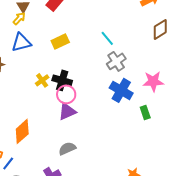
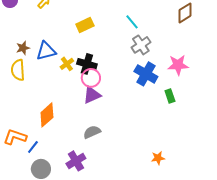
blue triangle: (21, 42) -> (46, 51), moved

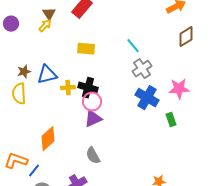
yellow rectangle: (85, 25) -> (86, 49), turned 30
yellow cross: (67, 64) -> (68, 88), turned 32
gray semicircle: (92, 132) -> (93, 156), turned -96

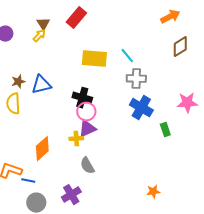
yellow rectangle: (86, 49) -> (94, 59), moved, size x1.4
gray cross: (142, 69) -> (136, 79), turned 36
yellow cross: (68, 88) -> (76, 139), moved
pink star: (179, 89) -> (187, 103), moved
blue line: (34, 171) -> (28, 181), turned 64

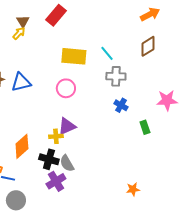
brown diamond: (180, 47) -> (148, 46), moved
black cross: (82, 98) -> (49, 159), moved
blue cross: (141, 108) -> (121, 105), size x0.6
pink circle: (86, 112) -> (66, 88), moved
purple cross: (71, 195) -> (56, 181), moved

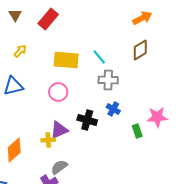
brown triangle: (23, 21) -> (15, 15), moved
yellow arrow: (19, 33) -> (20, 51), moved
pink star: (167, 100) -> (157, 117), moved
black cross: (49, 159) -> (87, 120), moved
gray semicircle: (67, 163) -> (59, 167), turned 84

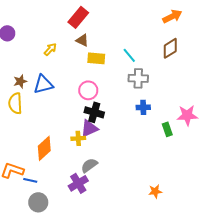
brown triangle: (15, 15) -> (82, 40), moved, turned -32
yellow rectangle: (66, 60) -> (96, 58), size x0.7
blue cross: (113, 109) -> (143, 107), turned -32
black cross: (87, 120) -> (94, 112), moved

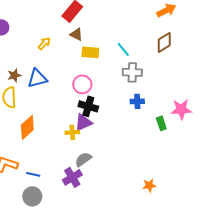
orange diamond: (44, 148) -> (27, 127), moved
blue line: (30, 180) -> (33, 174), moved

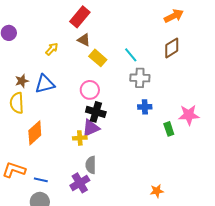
yellow rectangle: (90, 52) -> (98, 58), turned 36
gray semicircle: (83, 159) -> (91, 165), turned -54

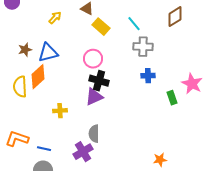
yellow semicircle: (17, 103) -> (20, 87), moved
pink star: (189, 115) -> (192, 84), turned 30
orange diamond: (35, 133) -> (38, 77), moved
yellow cross: (80, 138) -> (60, 111), moved

